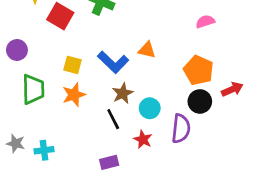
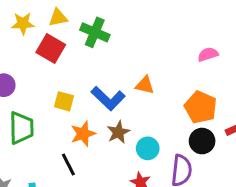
orange star: (74, 95) -> (83, 134), moved
black line: (113, 119) -> (68, 165), moved

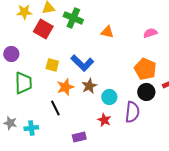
orange triangle: (145, 85) -> (107, 32), moved

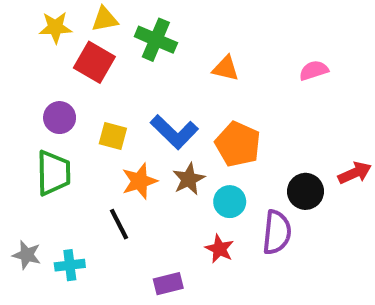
purple circle: (11, 54) -> (60, 118), moved
orange pentagon: (145, 69) -> (238, 144), moved

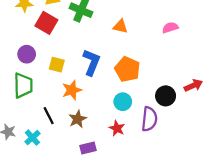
blue L-shape: (174, 132) -> (91, 62), turned -112
brown star: (189, 179) -> (78, 119), moved
black line: (119, 224) -> (49, 116), moved
cyan cross: (70, 265) -> (32, 138), turned -35

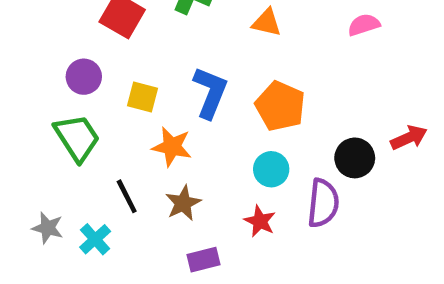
green trapezoid: (23, 85) -> (77, 138), turned -32
orange star: (72, 90) -> (172, 147), turned 30

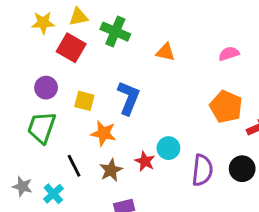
orange pentagon: (280, 106) -> (226, 107), moved
green trapezoid: (77, 138) -> (42, 127), turned -128
black circle: (355, 158) -> (242, 169), moved
red star: (260, 221) -> (145, 161), moved

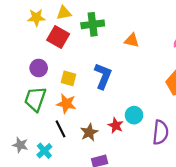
green cross: (115, 32) -> (93, 24), turned -30
orange star: (104, 133) -> (66, 104), moved

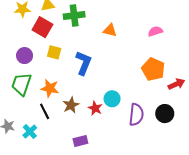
yellow square: (69, 78) -> (54, 52), moved
brown star: (89, 132) -> (71, 105), moved

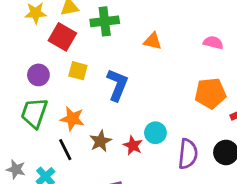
pink semicircle: (155, 31) -> (213, 43), turned 32
orange pentagon: (153, 69) -> (210, 93), turned -30

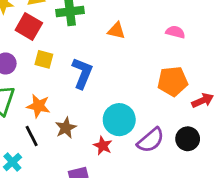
cyan circle: (155, 133) -> (119, 120), size x1.5
red star: (133, 145) -> (103, 146), moved
purple semicircle: (188, 154) -> (151, 140), turned 44

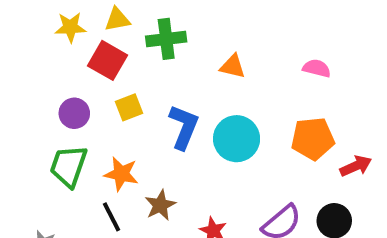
yellow square: (44, 59) -> (129, 107), turned -36
cyan circle: (119, 120) -> (237, 139), moved

